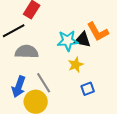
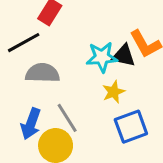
blue square: (88, 89) -> (131, 127), size x1.6

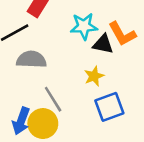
cyan star: (102, 57) -> (84, 26), moved
blue arrow: (31, 124) -> (21, 121), moved

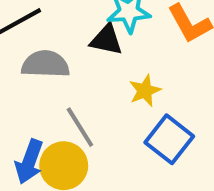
black triangle: (103, 44) -> (106, 40), moved
blue square: (109, 107) -> (169, 139), turned -32

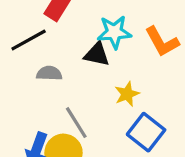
gray semicircle: (45, 64) -> (49, 73), size x0.7

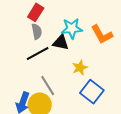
black line: (29, 40) -> (38, 54), moved
gray semicircle: (49, 73) -> (37, 31), moved, turned 77

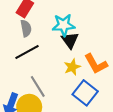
orange L-shape: (102, 34) -> (96, 64), moved
black triangle: (61, 42) -> (70, 40), moved, turned 42

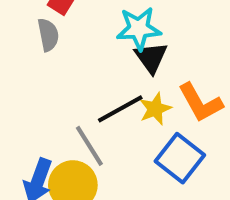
gray semicircle: (26, 28) -> (48, 35), moved
black line: (27, 52) -> (120, 109), moved

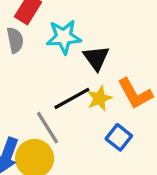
cyan star: (139, 29) -> (64, 37), moved
blue square: (180, 158) -> (119, 137), size x0.7

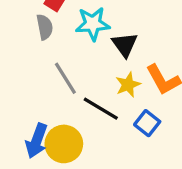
black line: (72, 98) -> (101, 109), moved, turned 60
gray line: (48, 128) -> (65, 78), moved

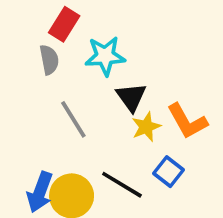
black triangle: (125, 45) -> (131, 97), moved
black line: (101, 109) -> (122, 185), moved

